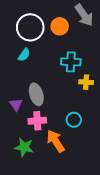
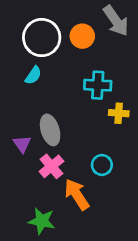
pink cross: (37, 121) -> (51, 166), turned -36
green star: (24, 147) -> (42, 221), moved

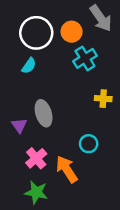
cyan cross: (98, 85) -> (85, 58), moved, turned -35
pink cross: (51, 166) -> (36, 158), moved

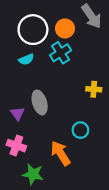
cyan cross: (85, 58) -> (61, 53), moved
cyan semicircle: (29, 66) -> (26, 59), turned 32
pink cross: (36, 158) -> (16, 146), moved, turned -30

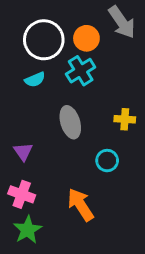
gray ellipse: (40, 102) -> (70, 122), moved
cyan circle: (80, 130) -> (107, 161), moved
green star: (33, 174) -> (28, 230), moved, turned 30

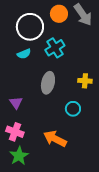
orange circle: (86, 38) -> (59, 14), moved
gray ellipse: (70, 122) -> (48, 83), turned 30
orange arrow: (81, 205) -> (55, 139), turned -30

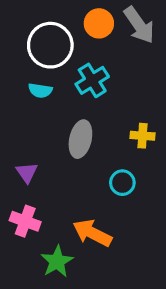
cyan semicircle: (24, 54) -> (40, 90), turned 32
green star: (19, 156) -> (57, 261), moved

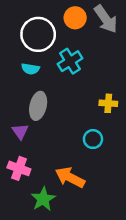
gray ellipse: (80, 139) -> (38, 106), moved

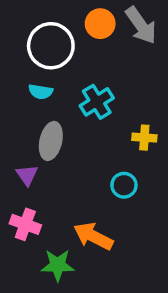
cyan cross: (70, 61) -> (97, 102), moved
green star: (43, 199) -> (58, 265), turned 30

